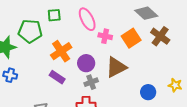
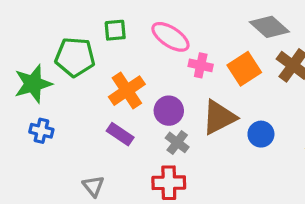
pink ellipse: (87, 19) -> (170, 37), turned -30
gray cross: (91, 82) -> (177, 142), turned -32
blue circle: (148, 92) -> (261, 134), moved

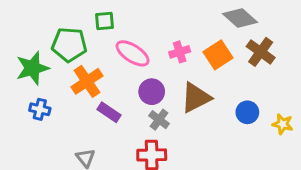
pink ellipse: (170, 37) -> (133, 53), moved
pink cross: (201, 65) -> (180, 52), turned -30
orange cross: (127, 91) -> (87, 81), moved
blue circle: (261, 134) -> (247, 112), moved

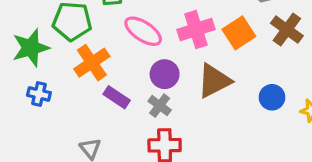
pink cross: (180, 52) -> (196, 30), size x1.5
gray cross: (159, 120) -> (160, 106), moved

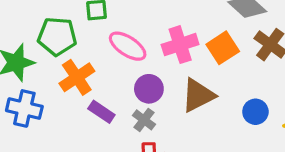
blue cross: (39, 94) -> (24, 108), size x1.5

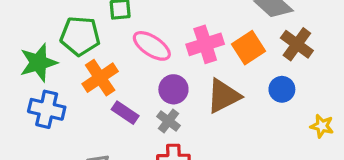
blue circle: (255, 112) -> (282, 89), moved

